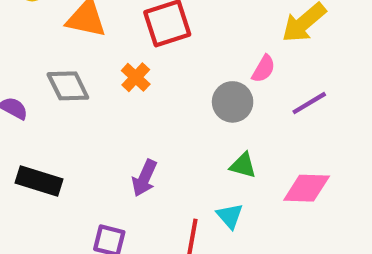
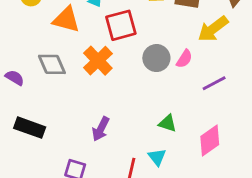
orange cross: (136, 77) -> (98, 61), size x1.5
gray circle: (233, 102) -> (156, 58), moved
pink diamond: (307, 188) -> (210, 141), turned -40

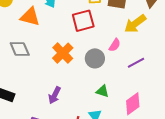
red square: (121, 25) -> (83, 21), moved
gray circle: (156, 58) -> (95, 58), moved
orange cross: (98, 61) -> (63, 53), moved

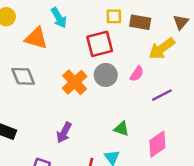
gray circle: (95, 58) -> (106, 75), moved

